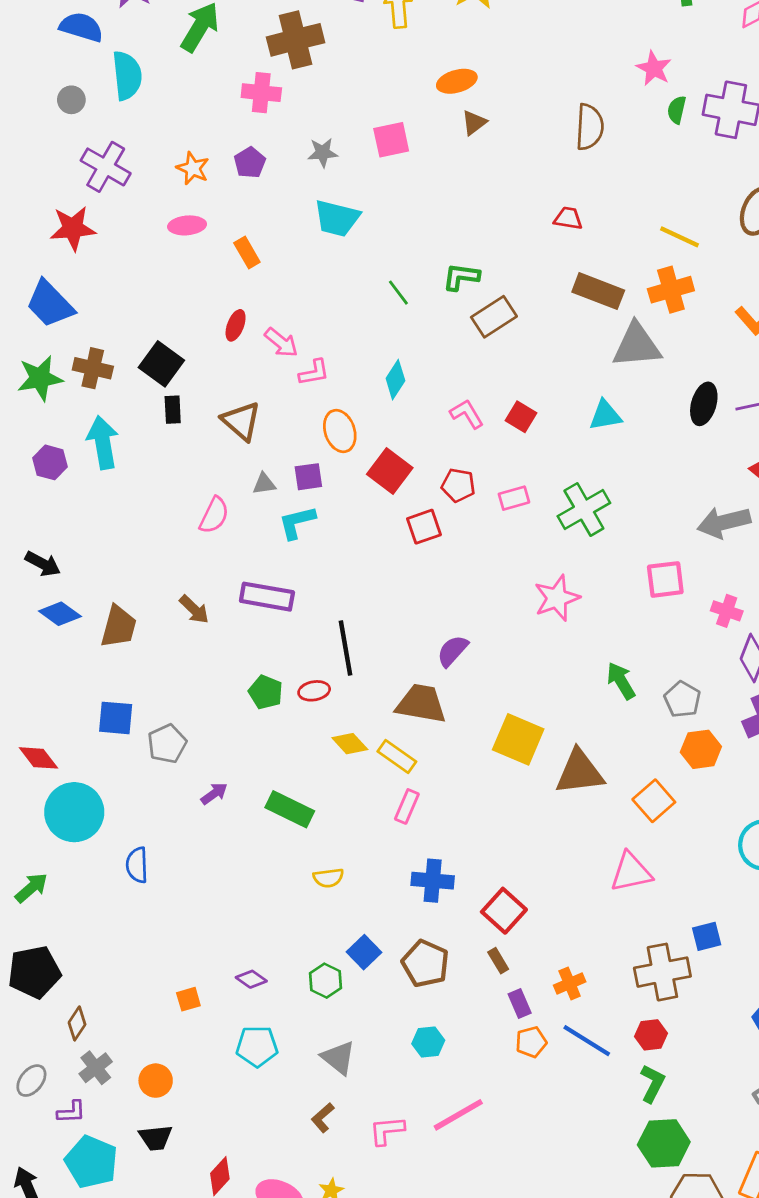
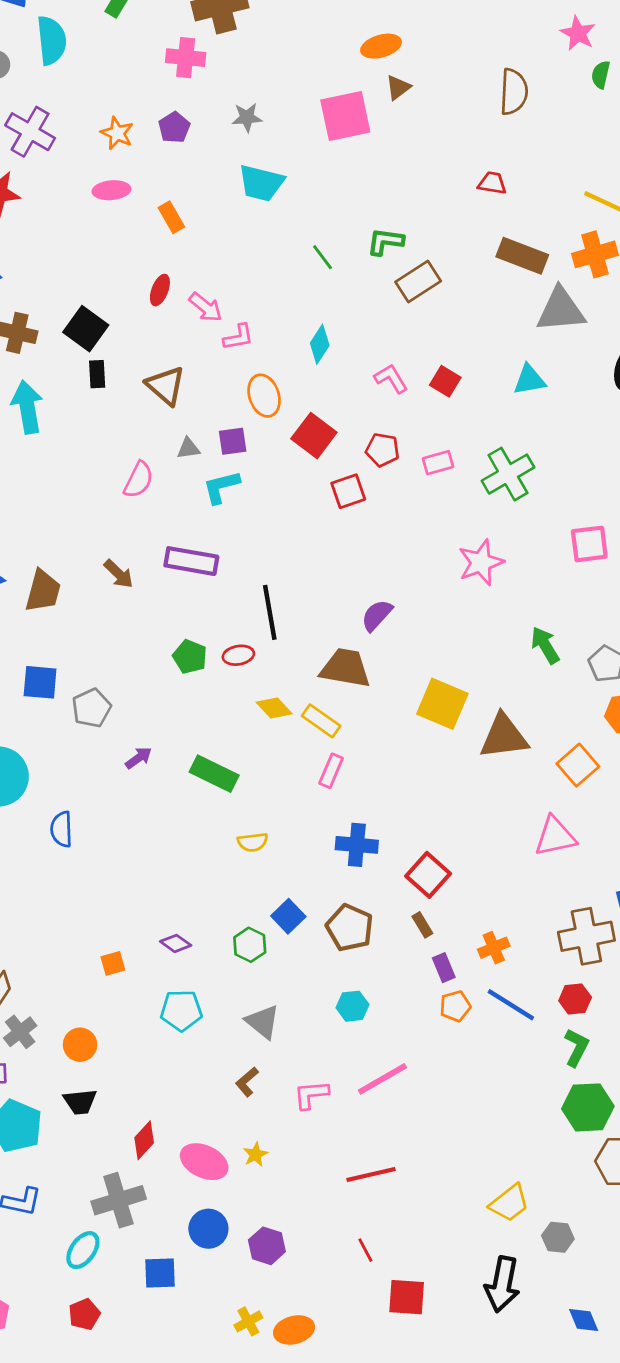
pink square: (391, 140) -> (345, 116), moved, size x1.4

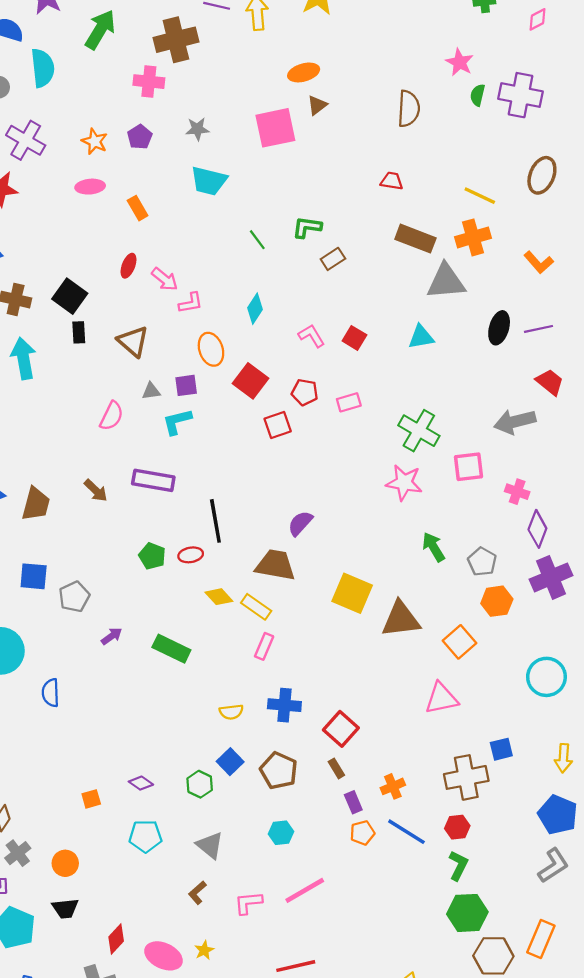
brown rectangle: (418, 281) -> (333, 259), size x0.7
green cross: (508, 474) -> (419, 431), moved, turned -30
pink star: (481, 563) -> (404, 483), moved, turned 30
yellow semicircle: (253, 842) -> (231, 712), moved

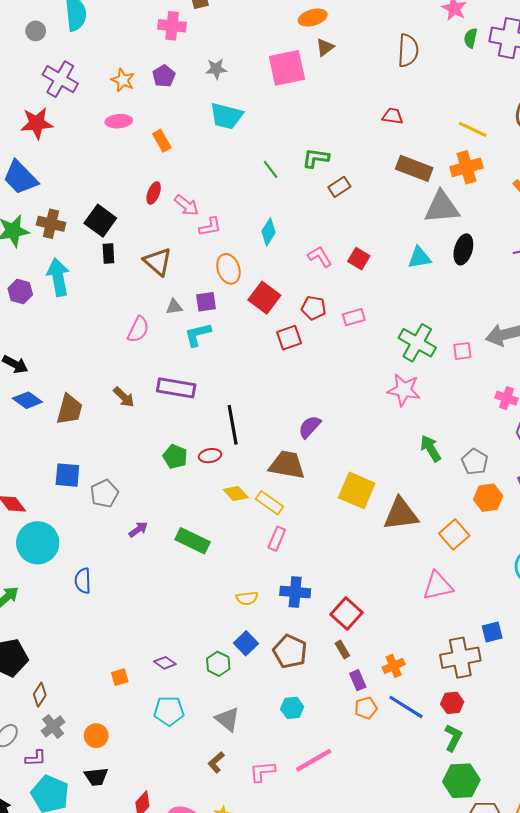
black ellipse: (499, 328) -> (463, 249), moved
pink square: (469, 467) -> (462, 351), moved, size x0.7

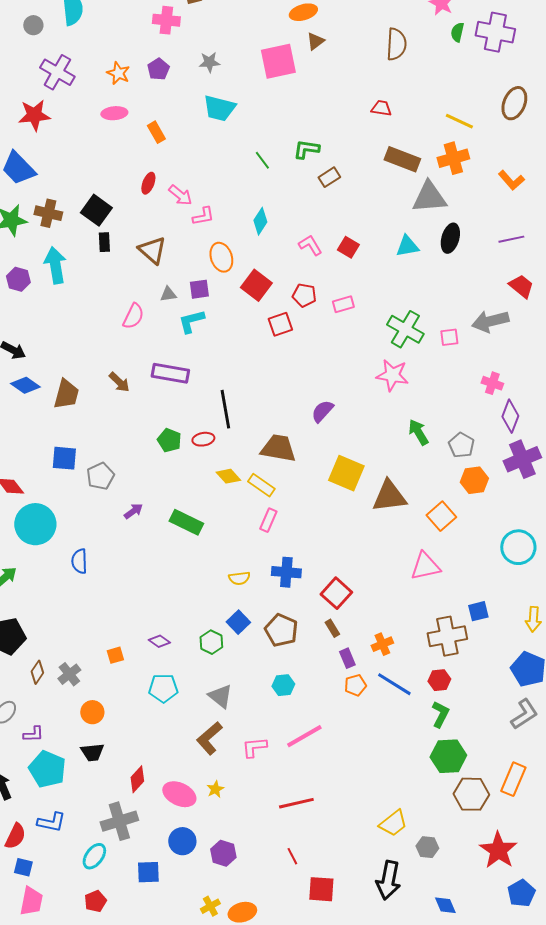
purple semicircle: (310, 427) -> (322, 411), moved
gray cross: (53, 726) -> (69, 674), moved
brown L-shape: (216, 762) -> (209, 738), size x1.6

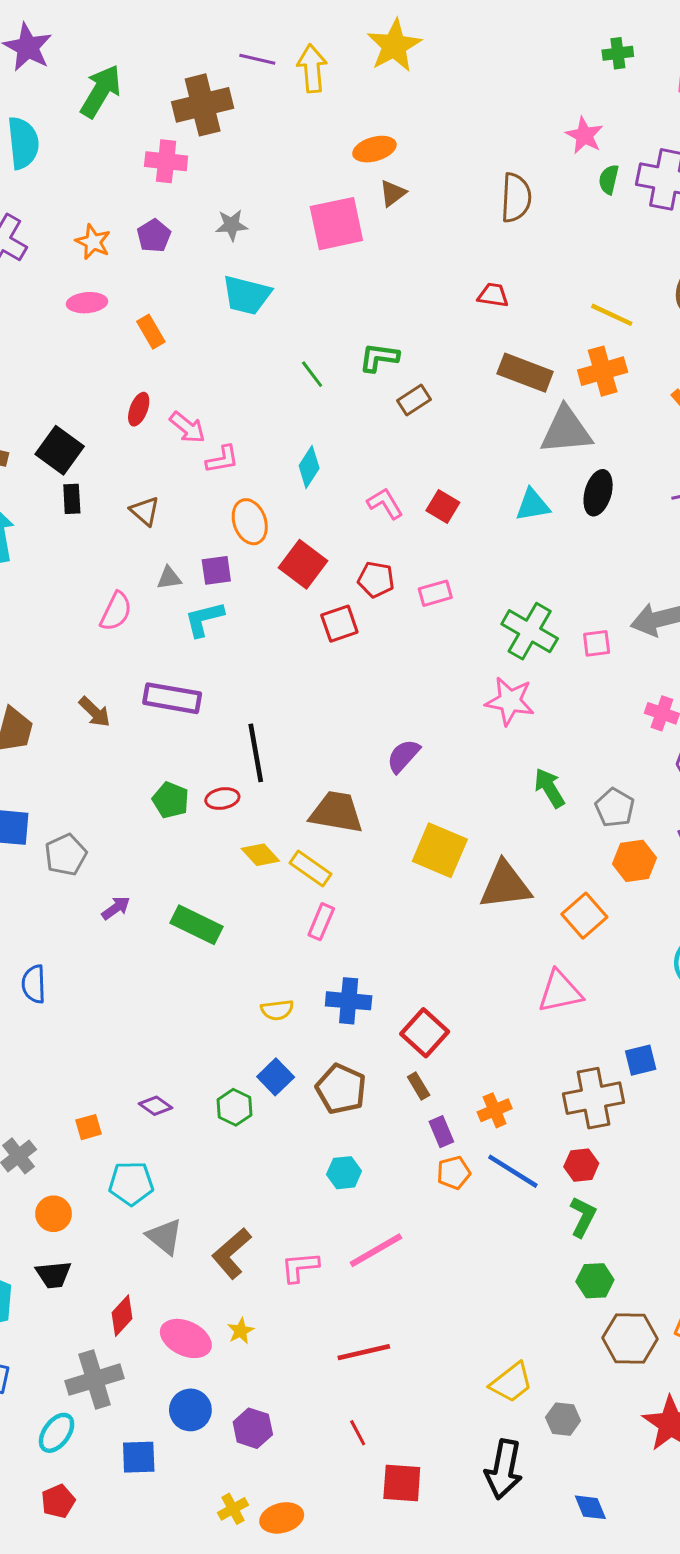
brown triangle: (152, 250) -> (145, 511), size x0.7
cyan pentagon: (163, 688) -> (131, 1183), moved
gray triangle: (220, 696) -> (165, 1237), moved
green hexagon: (448, 756) -> (595, 1281), size x0.7

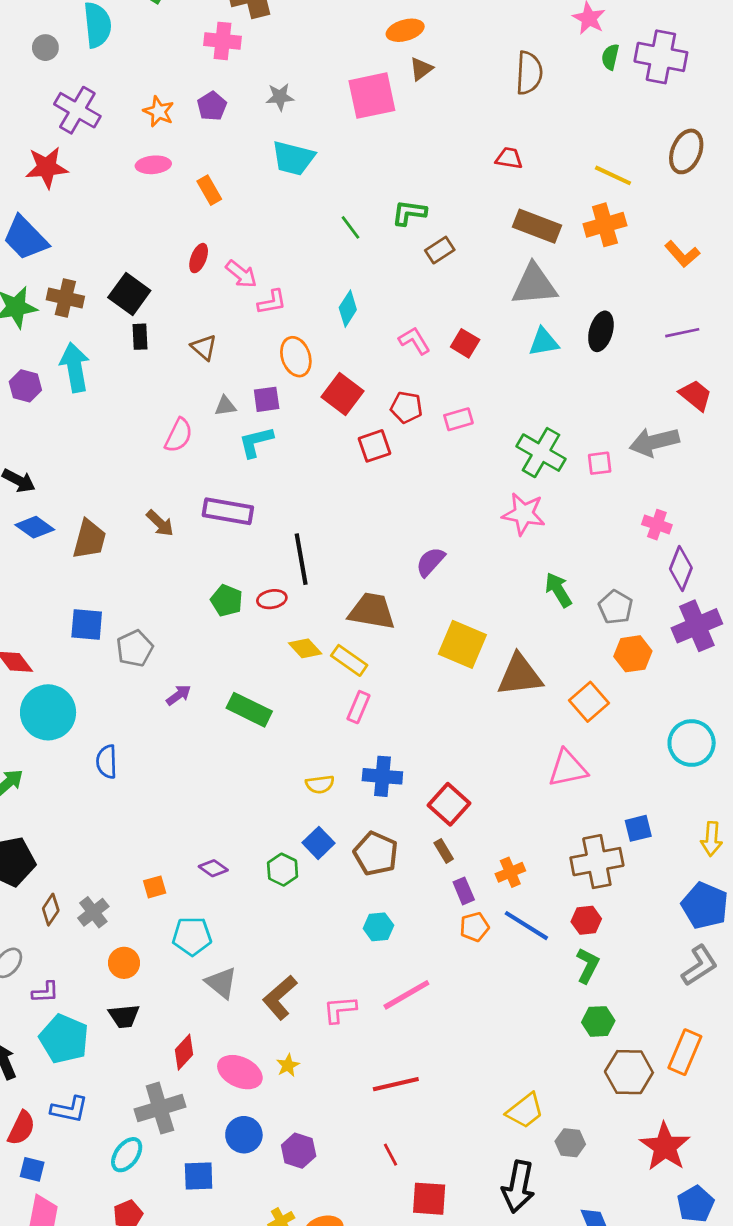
gray triangle: (566, 430) -> (534, 285), moved

